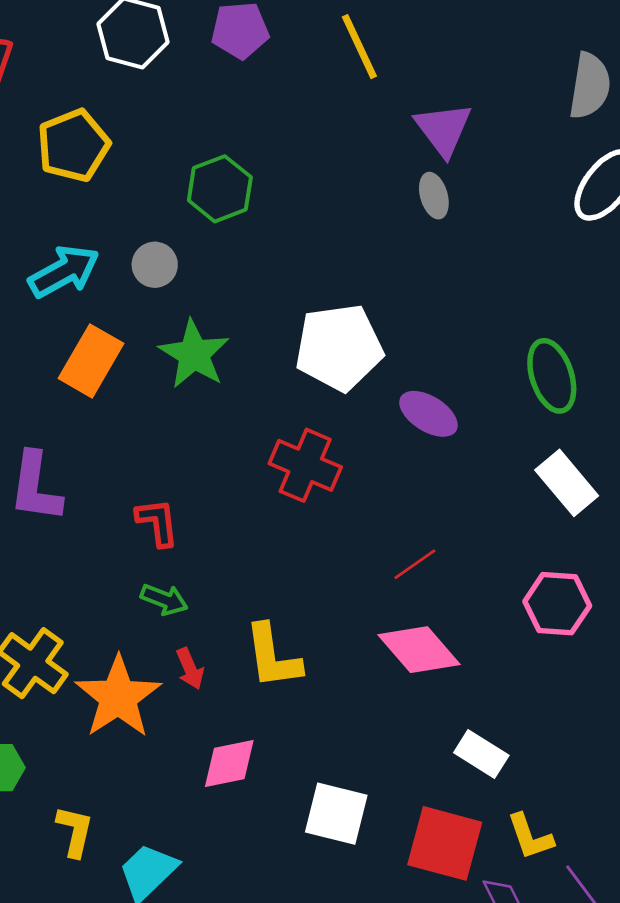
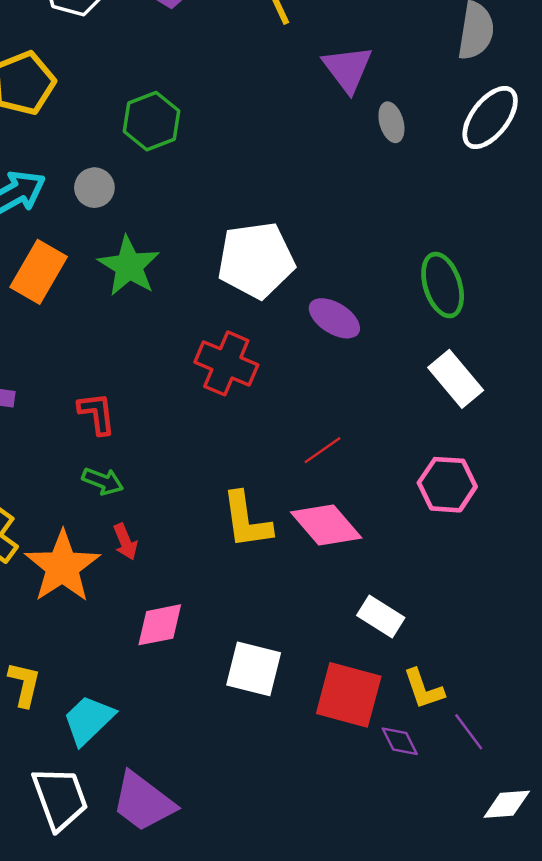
gray ellipse: (434, 196) -> (391, 122), moved
yellow L-shape: (273, 656) -> (247, 520), moved

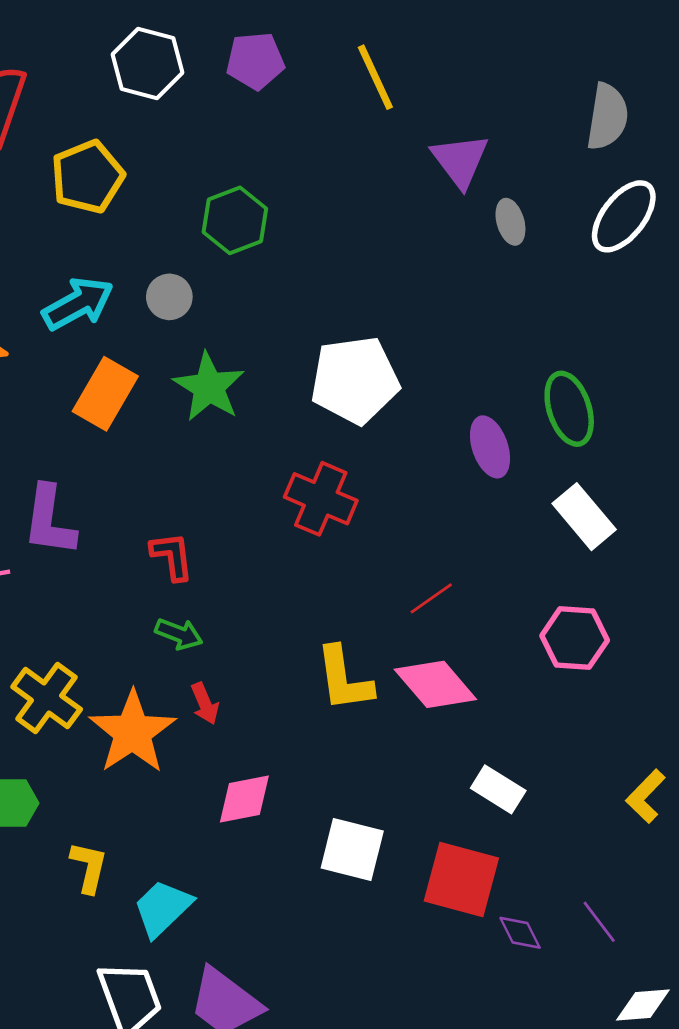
purple ellipse: (334, 318) -> (490, 447), moved, turned 39
yellow L-shape: (424, 689) -> (646, 796), moved, turned 63

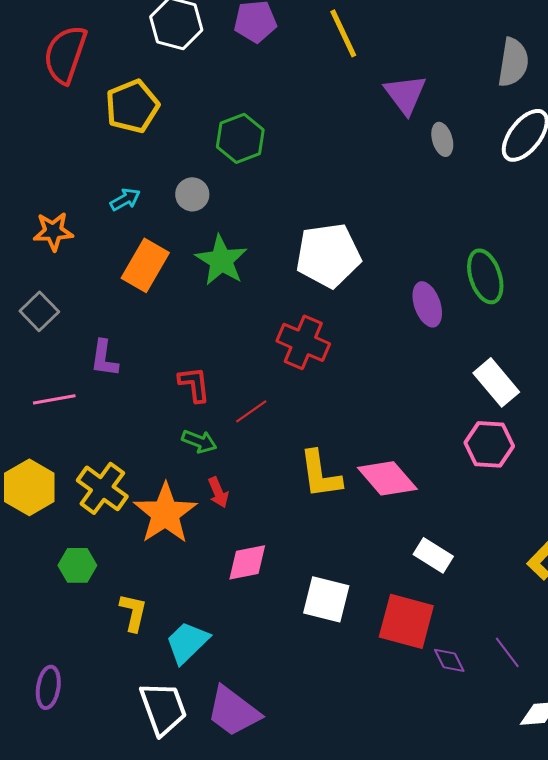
cyan arrow: (78, 304) -> (125, 199), size x0.6
white rectangle: (584, 517) -> (496, 382), moved
purple L-shape: (49, 521) -> (104, 358), size x0.7
red line: (431, 598) -> (251, 411), moved

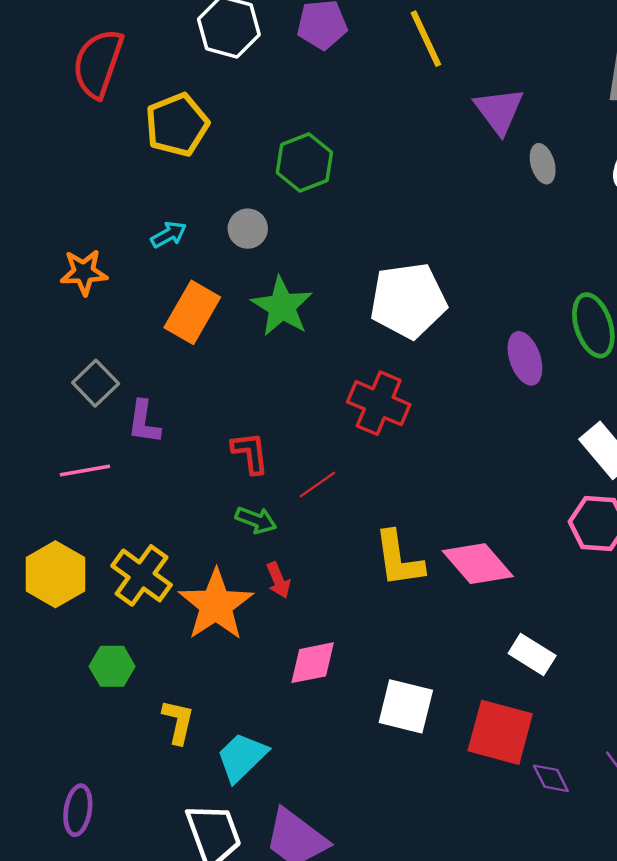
gray square: (39, 311) -> (96, 383), moved

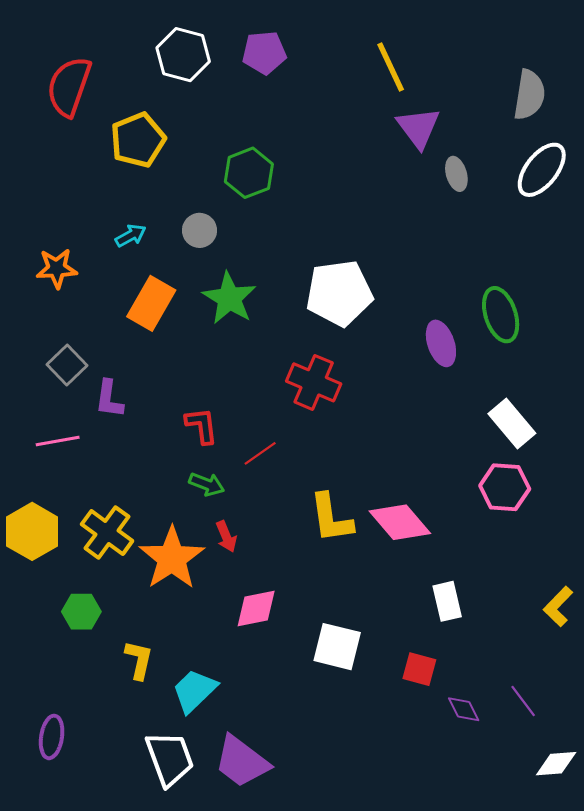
yellow line: (426, 39) -> (391, 67), moved
white rectangle: (532, 654) -> (447, 601), turned 45
red square: (500, 732) -> (419, 669), size x0.6

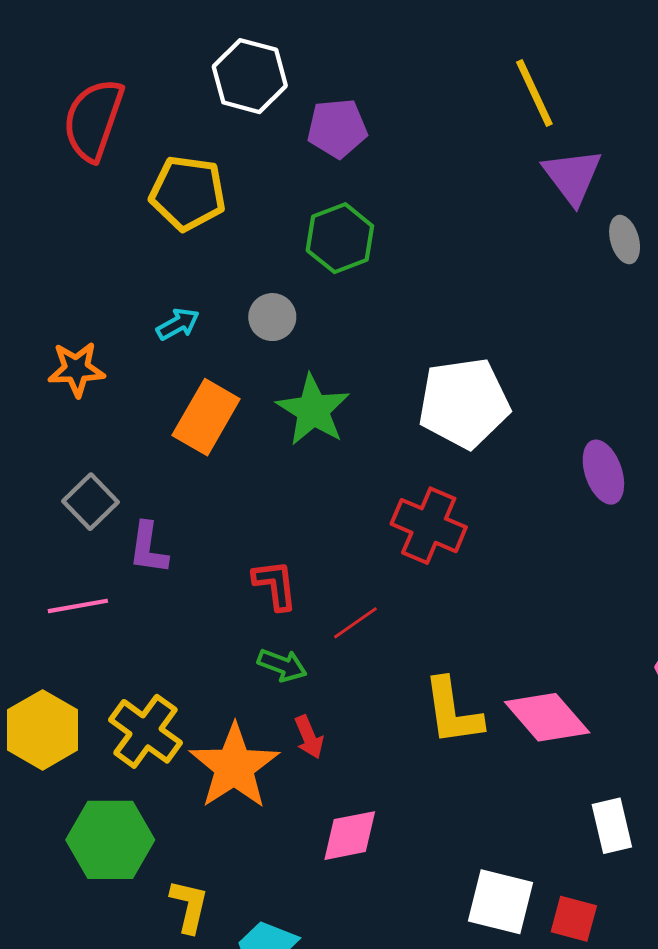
purple pentagon: (264, 53) -> (337, 128), moved
yellow pentagon: (138, 140) -> (188, 193), turned 30
green hexagon: (81, 612) -> (110, 840), size x1.6
white square: (337, 647) -> (501, 902), moved

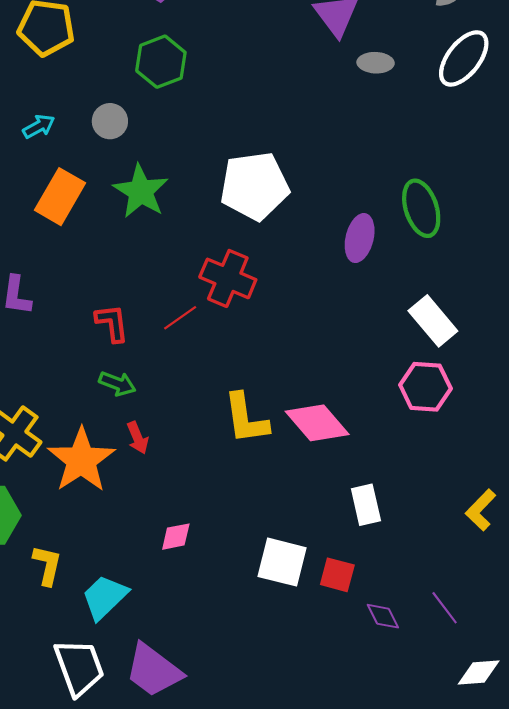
gray ellipse: (625, 240) -> (376, 63), turned -72
purple ellipse: (603, 472) -> (360, 238), turned 33
red line: (355, 623) -> (180, 318), moved
pink diamond: (350, 836) -> (176, 537), moved, size x0.7

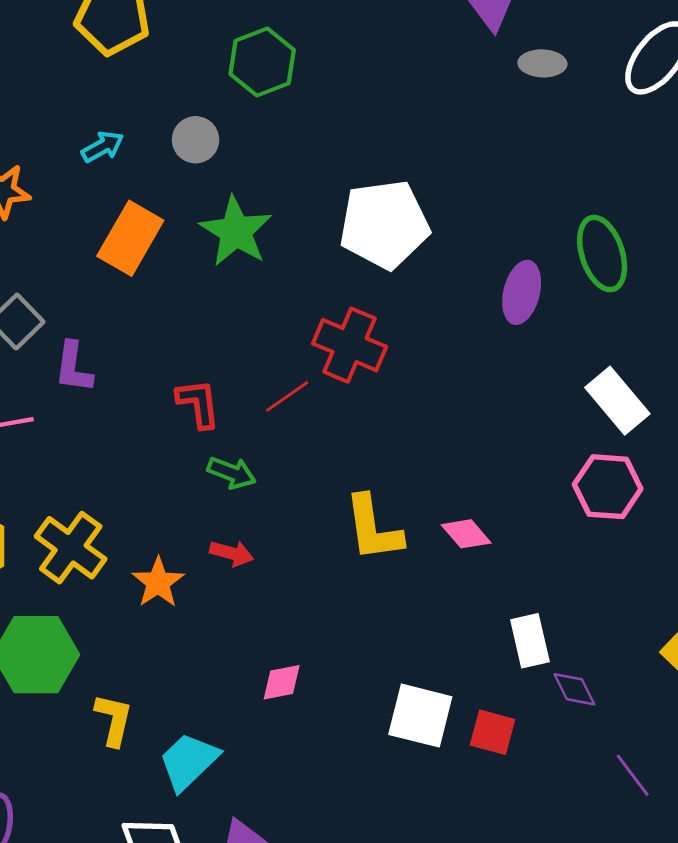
green arrow: (117, 384) -> (232, 473), moved
pink diamond: (317, 423) -> (466, 534), size x0.6
red arrow: (138, 438) -> (232, 553), turned -52
orange star: (81, 460) -> (158, 582), size x0.6
purple diamond: (383, 616) -> (574, 689), moved

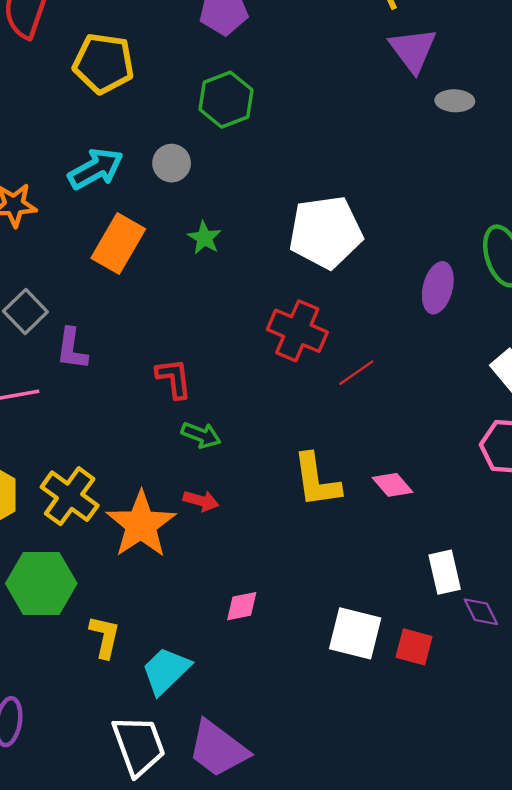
cyan arrow: (103, 147) -> (96, 169), size x1.6
green star: (236, 231) -> (204, 238), size x0.6
red line: (287, 396) -> (356, 373), moved
orange star: (158, 582) -> (141, 525), size x1.6

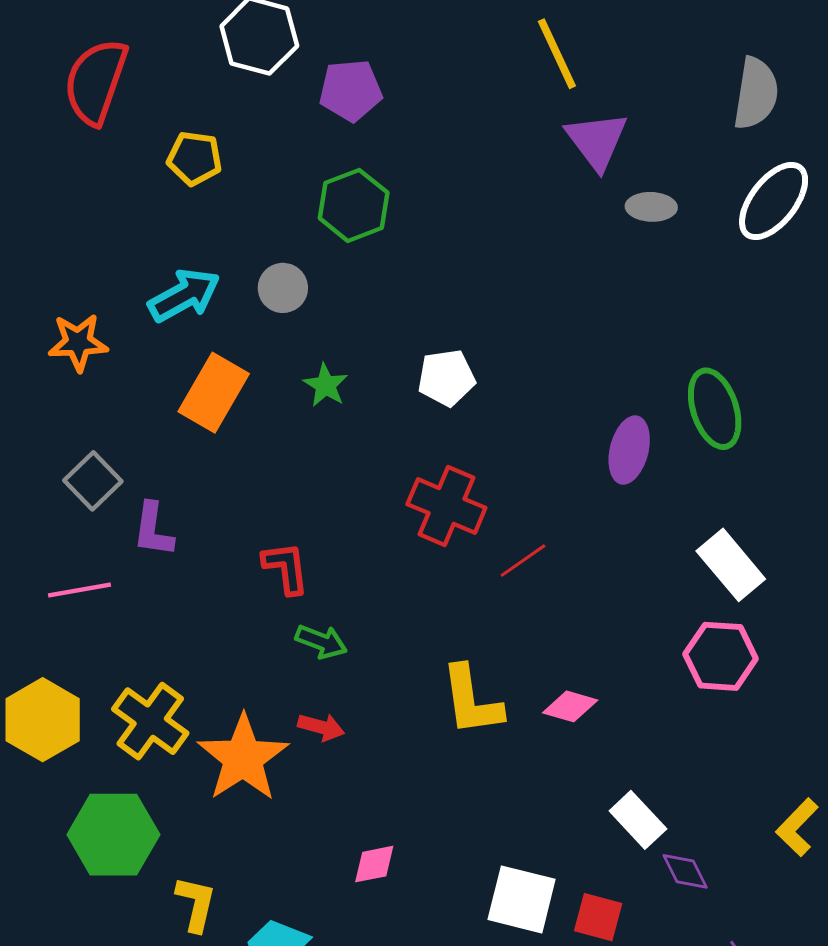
yellow pentagon: (104, 63) -> (194, 158), size x0.7
white pentagon: (326, 232) -> (446, 378), moved, size x0.6
pink diamond: (392, 485) -> (570, 706), turned -33
white rectangle: (445, 572) -> (638, 820), turned -30

